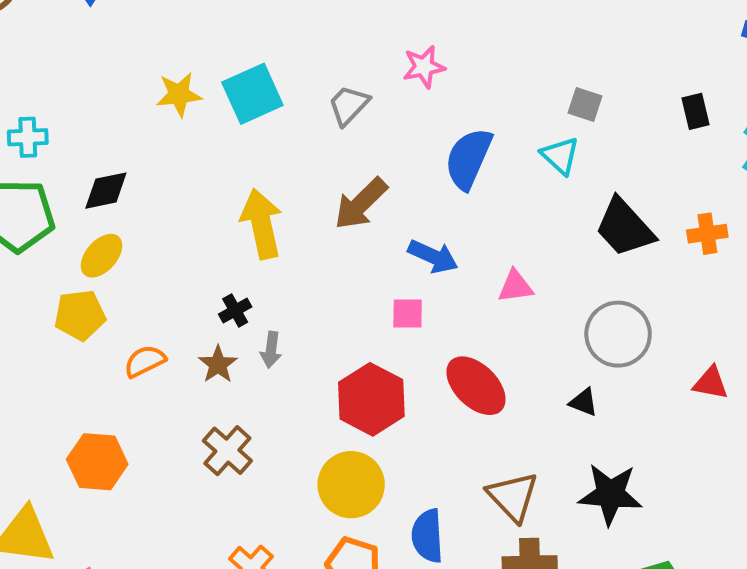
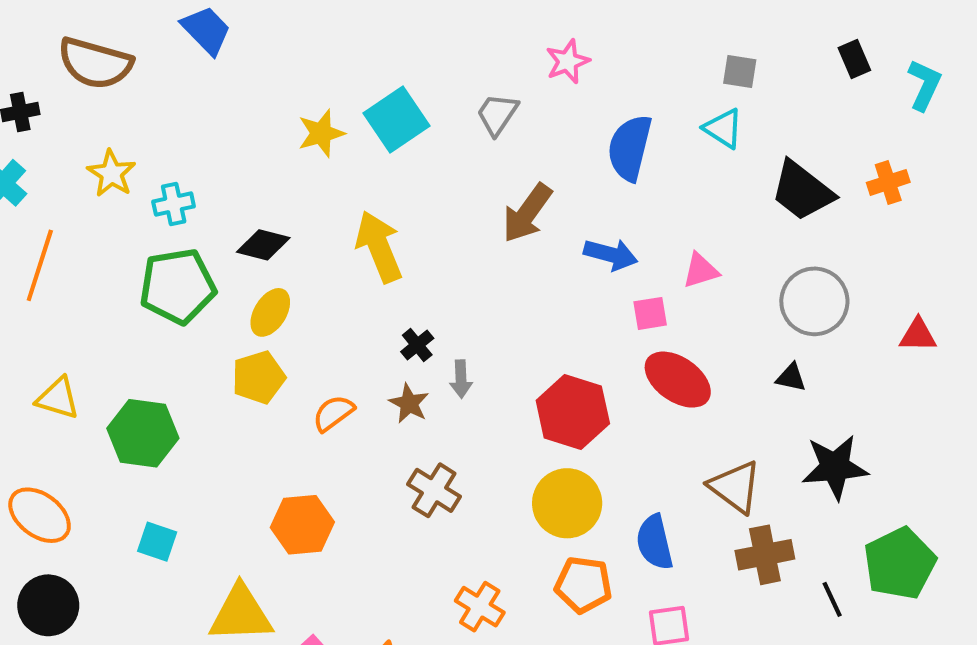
black diamond: (106, 191) -> (263, 245), turned 36
yellow arrow: (262, 224) -> (379, 247), moved
pink square: (408, 313) -> (650, 313), moved

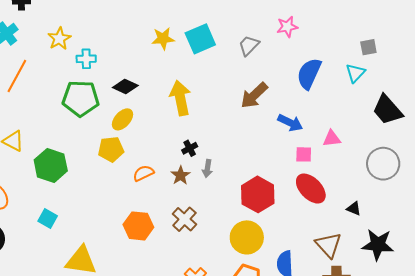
gray square: (740, 72) -> (368, 47), turned -30
cyan triangle: (723, 129) -> (355, 73), turned 30
black triangle: (791, 377) -> (354, 209), moved
orange hexagon: (302, 525) -> (138, 226), moved

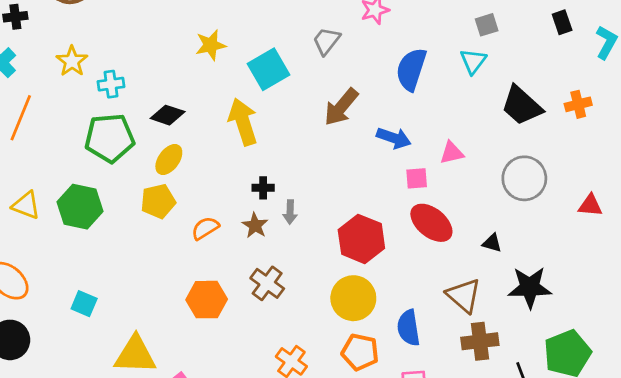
cyan square: (200, 39) -> (269, 69), moved
black cross: (190, 148) -> (263, 188), turned 35
green hexagon: (51, 165) -> (80, 207), moved

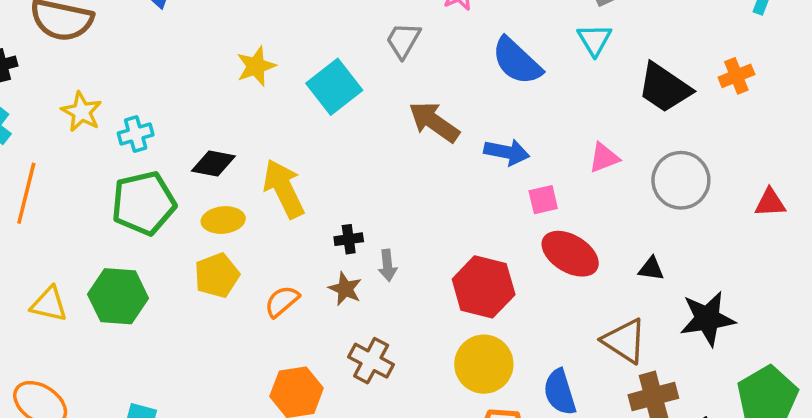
blue semicircle: (411, 69) -> (517, 61), turned -57
brown arrow: (341, 107) -> (434, 122), turned 93
yellow arrow: (243, 122) -> (284, 189), moved
pink triangle: (452, 153) -> (604, 158), moved
yellow ellipse: (169, 159) -> (223, 220), turned 56

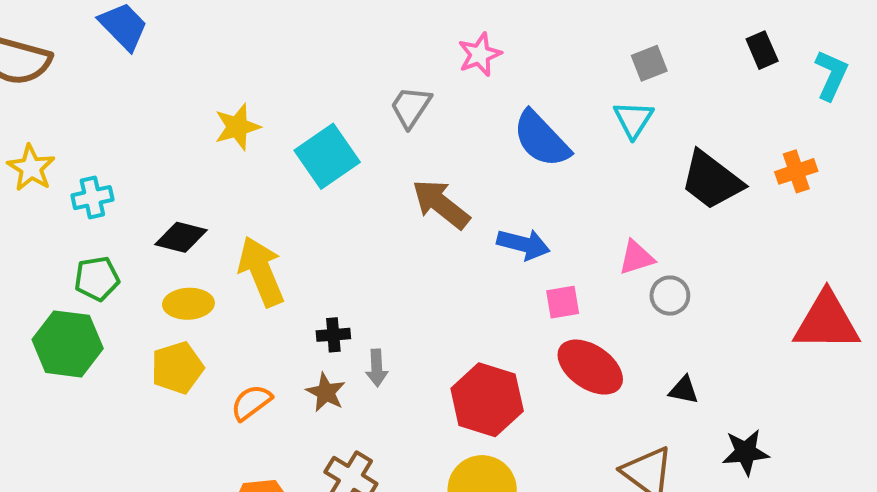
gray circle: (681, 180) -> (670, 296), moved, size x0.6
green pentagon: (144, 203) -> (97, 279), size x0.6
red triangle: (770, 203) -> (827, 322), size x1.8
green hexagon: (118, 296) -> (68, 344), moved
black star: (707, 319) -> (746, 452), size x0.7

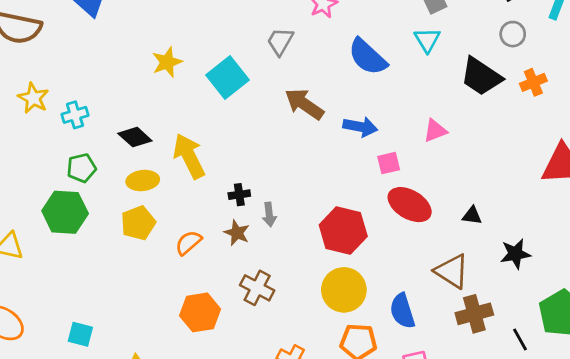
orange cross: (796, 171) -> (533, 82), moved
black diamond: (181, 237) -> (135, 137), turned 32
gray circle: (670, 296) -> (513, 34), moved

